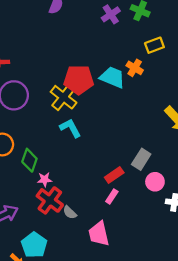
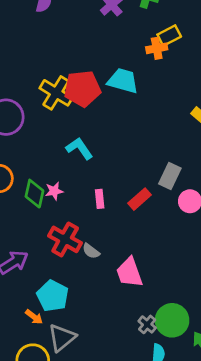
orange cross: (135, 68) -> (157, 48), moved, turned -35
yellow cross: (64, 97) -> (56, 93), moved
pink star: (45, 180) -> (54, 191), moved
pink rectangle: (112, 197) -> (100, 199), moved, turned -32

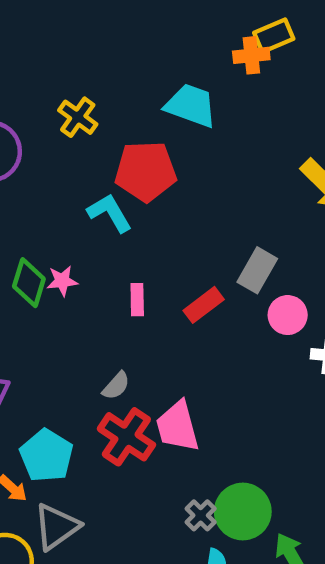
red pentagon: (82, 89) -> (146, 171), moved
yellow cross: (56, 93) -> (78, 117), size x0.7
red cross: (65, 239) -> (126, 437), moved
gray semicircle: (91, 251) -> (116, 386), turned -90

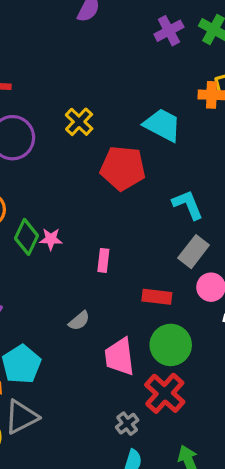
cyan L-shape: (110, 213) -> (188, 205), moved
red rectangle: (204, 305) -> (157, 297), moved, turned 36
red cross: (126, 437) -> (165, 393), moved
green circle: (243, 512) -> (171, 345), moved

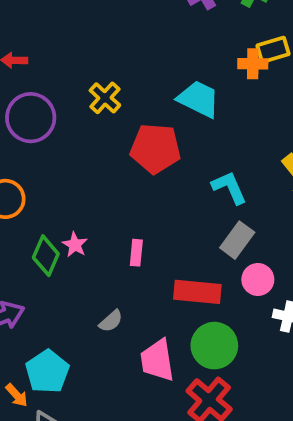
green diamond: (27, 237) -> (46, 256), moved
pink star: (51, 239) -> (75, 245), moved, turned 30
red rectangle: (157, 297) -> (197, 292), size x1.4

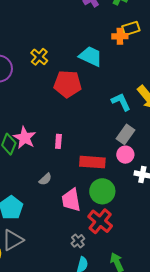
cyan L-shape: (229, 188) -> (121, 102), moved
gray rectangle: (237, 240) -> (125, 134), moved
pink star: (75, 245) -> (25, 138), size x1.6

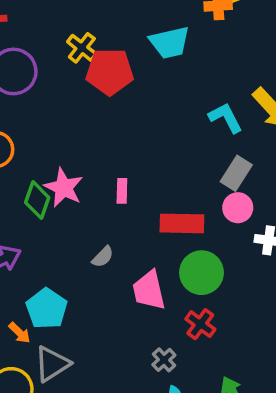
cyan trapezoid: (91, 56) -> (170, 42), turned 145
red pentagon: (68, 84) -> (110, 72), moved
red cross: (100, 221) -> (200, 324), size x0.7

